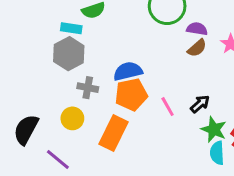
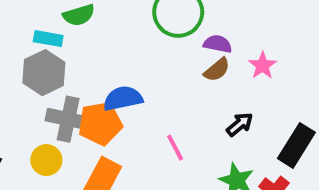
gray cross: (88, 88) -> (68, 119), size x1.5
orange pentagon: (131, 95) -> (100, 123), moved
black arrow: (200, 104) -> (240, 124), moved

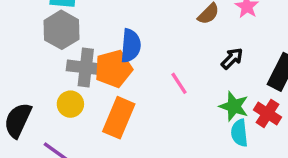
blue semicircle: (123, 98) -> (131, 46), turned 112

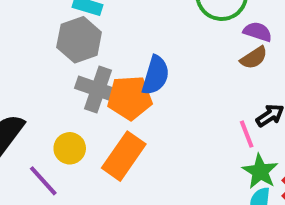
pink line: (179, 83) -> (247, 134), moved
yellow circle: (70, 104) -> (70, 148), moved

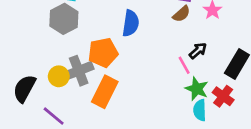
blue semicircle: (156, 75) -> (131, 23), moved
gray cross: (98, 90) -> (79, 71), moved, turned -32
yellow circle: (70, 148) -> (59, 76), moved

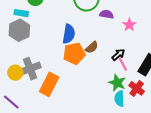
brown semicircle: (182, 14) -> (92, 47), moved
orange pentagon: (103, 53) -> (74, 54), moved
pink line: (184, 65) -> (123, 64), moved

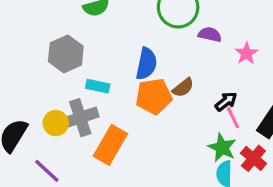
cyan rectangle: (21, 13) -> (98, 86), moved

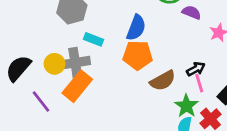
brown semicircle: (183, 88) -> (163, 81), moved, size x1.4
orange rectangle: (110, 145) -> (77, 86), moved

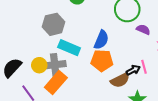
cyan rectangle: (94, 39) -> (69, 48), size x1.5
black arrow: (196, 69) -> (133, 70), moved
pink line: (199, 83) -> (144, 67), moved

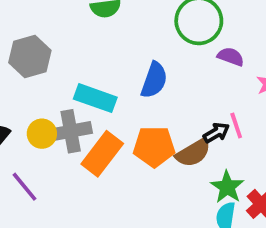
gray hexagon: (53, 24) -> (30, 56), moved
orange pentagon: (102, 61) -> (154, 146), moved
orange rectangle: (56, 82) -> (102, 154), moved

